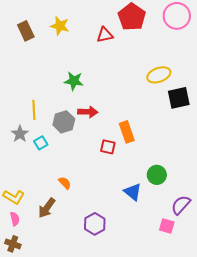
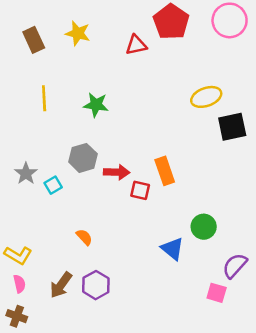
yellow line: (34, 110) -> (44, 98), moved
red arrow: (88, 112) -> (117, 172), moved
brown arrow: (47, 208) -> (61, 285), moved
purple hexagon: (95, 224) -> (96, 285), moved

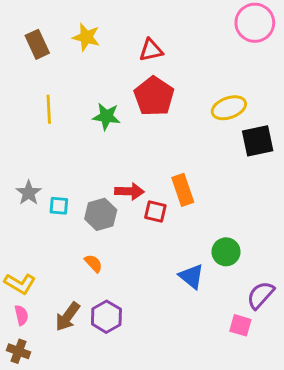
red pentagon: (171, 22) -> (154, 96), moved
gray hexagon: (83, 158) -> (101, 214), moved
cyan square: (53, 185) -> (59, 206), turned 36

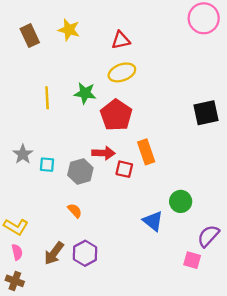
red pentagon: (154, 96) -> (116, 115), moved
yellow ellipse: (229, 108) -> (122, 72), moved
yellow line: (49, 109) -> (47, 98), moved

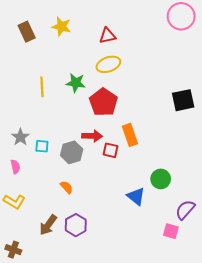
pink semicircle: (17, 252) -> (15, 167), moved

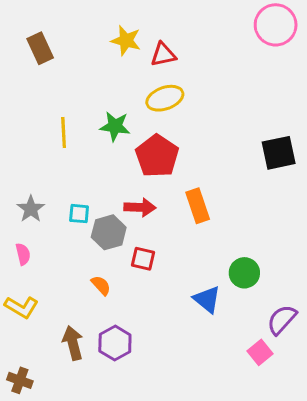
yellow star: (61, 27) -> (126, 41), moved
cyan square: (42, 146) -> (79, 214), moved
red square: (111, 150) -> (143, 259), moved
brown arrow: (48, 225) -> (73, 343), turned 130
pink square: (171, 231) -> (260, 352), turned 35

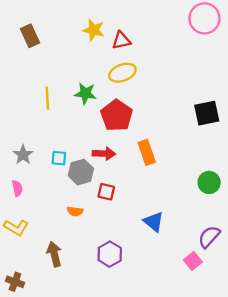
green circle: (244, 273) -> (209, 182), moved
orange semicircle: (101, 285) -> (75, 211), turned 140
purple hexagon: (115, 343) -> (110, 254), moved

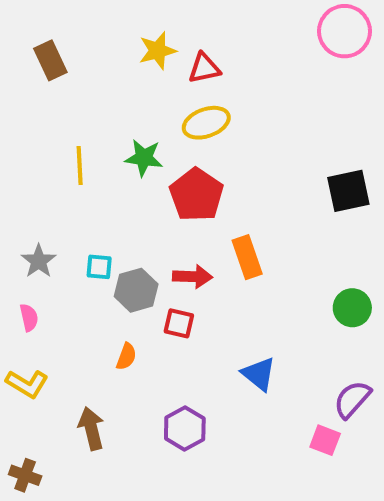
yellow star: (94, 30) -> (158, 51), turned -30
red arrow: (104, 154) -> (193, 277), moved
orange semicircle: (75, 211) -> (126, 356), turned -77
pink square: (193, 261) -> (325, 440), turned -30

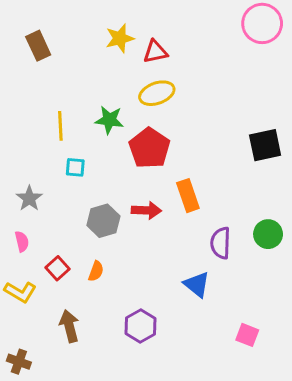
cyan square: (99, 267) -> (75, 167), moved
red square: (179, 323) -> (57, 268), moved, turned 35
purple semicircle: (352, 399) -> (221, 243), moved, turned -40

